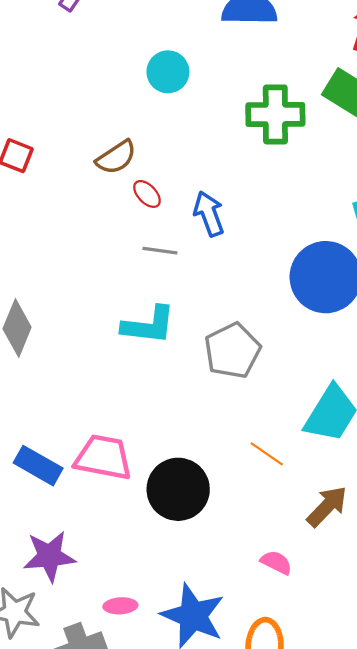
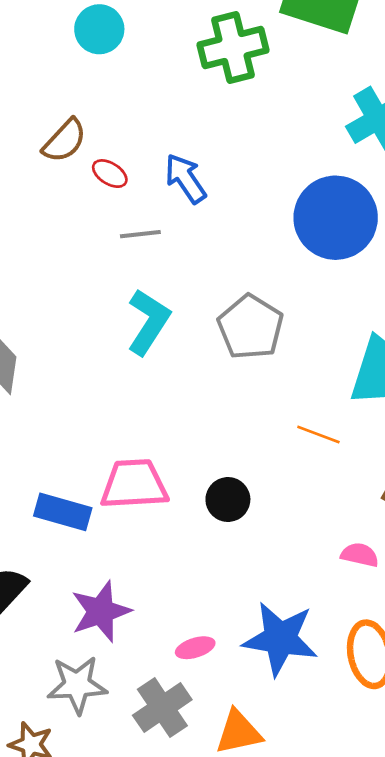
cyan L-shape: (149, 325) -> (148, 322), turned -50
black circle: (178, 489) -> (228, 500), size x0.6

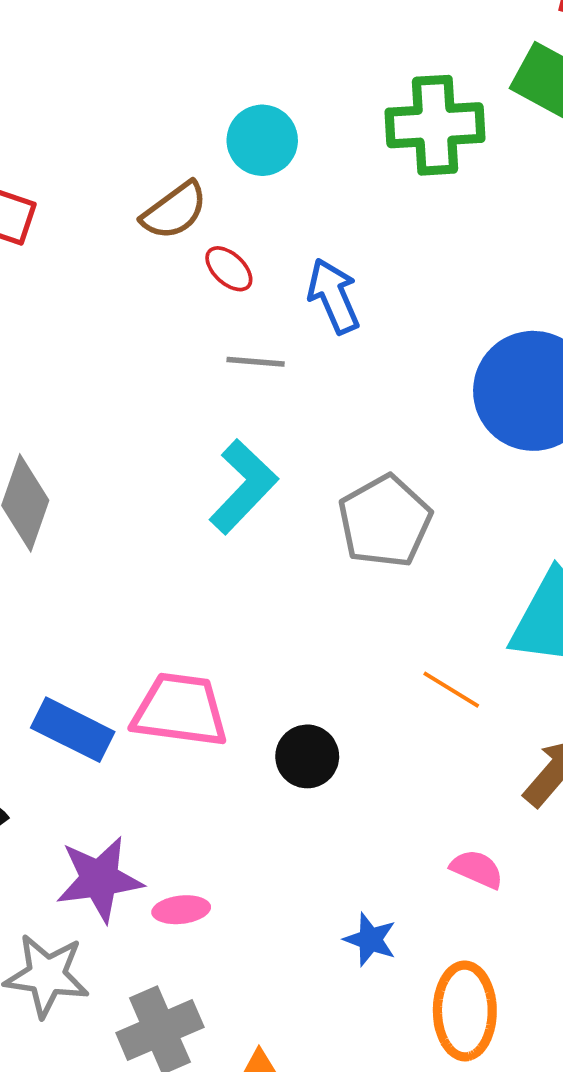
cyan circle: (99, 29) -> (262, 140), moved
blue star: (280, 639) -> (370, 940), moved, size x0.5
pink ellipse: (195, 648) -> (181, 910), moved

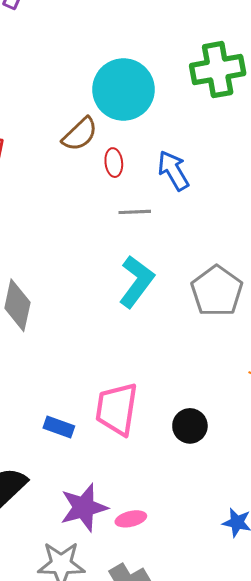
cyan circle: (262, 140) -> (123, 89), size x1.6
red ellipse: (229, 269) -> (114, 163), turned 48
pink trapezoid: (180, 710) -> (117, 409), turned -82
blue rectangle: (73, 730) -> (59, 427), size x0.7

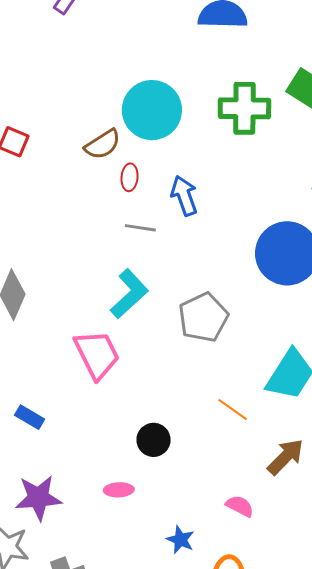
pink trapezoid: (117, 409) -> (97, 354), moved, turned 134
pink ellipse: (131, 519) -> (119, 490), moved

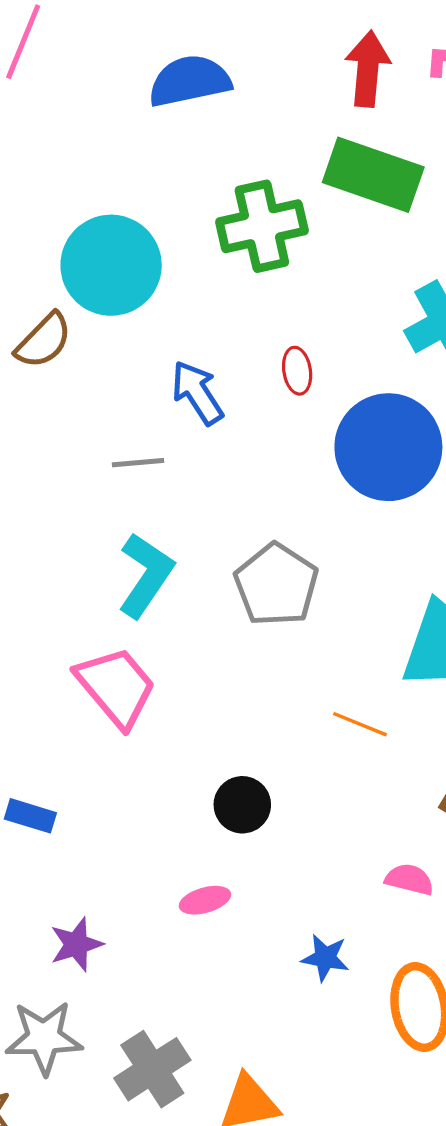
red ellipse: (130, 177) -> (297, 371), moved
purple star: (38, 498) -> (76, 944), size x0.7

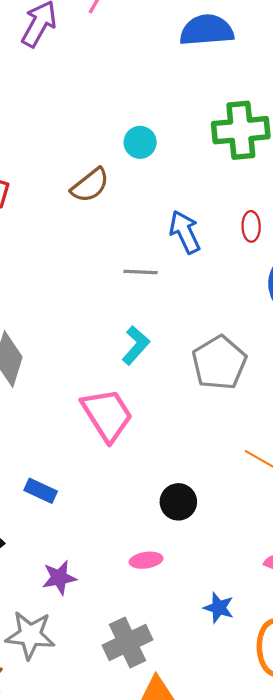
cyan circle: (111, 265) -> (140, 142), size x0.5
cyan L-shape: (146, 575) -> (136, 345), size x0.7
gray cross: (152, 1069) -> (128, 642), moved

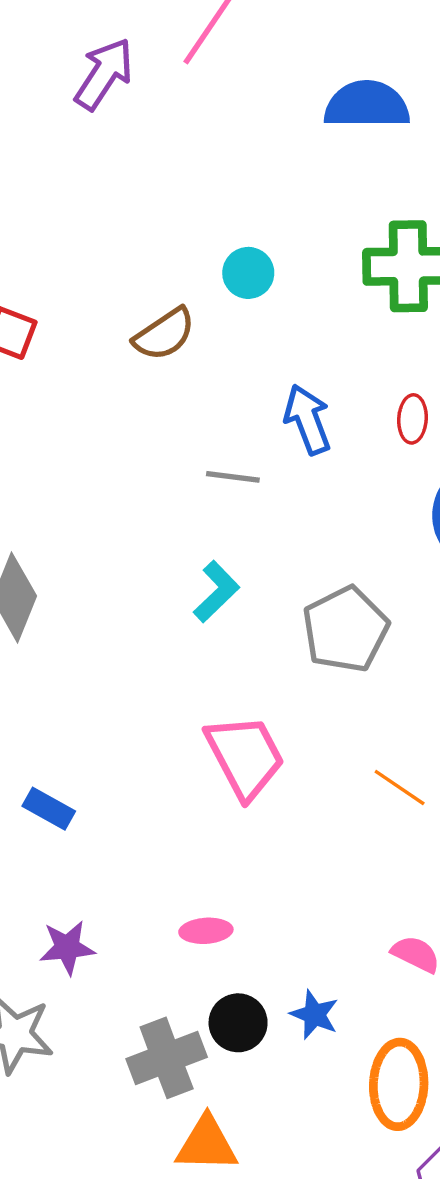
pink trapezoid: (107, 415) -> (245, 756), moved
black circle: (178, 502) -> (238, 1023), moved

